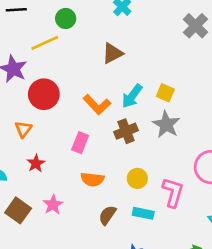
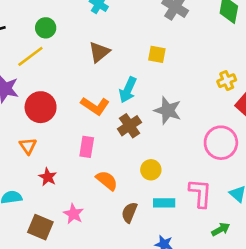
yellow square: (165, 93) -> (157, 54), moved
orange semicircle: (92, 179) -> (107, 180), turned -135
pink L-shape: (173, 192) -> (200, 193), moved

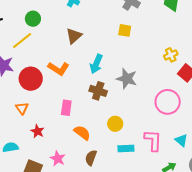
yellow square: (157, 54) -> (125, 30), moved
orange L-shape: (95, 106) -> (59, 68), moved
brown cross: (129, 126) -> (98, 91), turned -36
brown semicircle: (129, 212) -> (91, 158), moved

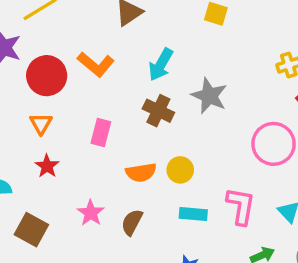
orange triangle: (22, 108) -> (41, 124), moved
orange semicircle: (82, 133) -> (141, 172), moved, turned 126
pink star: (58, 159) -> (91, 213), moved

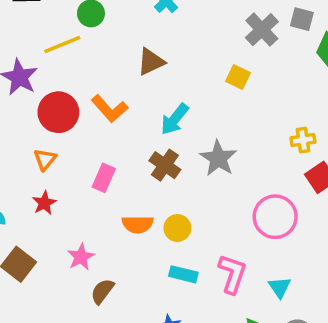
brown semicircle: (132, 222) -> (102, 291), moved

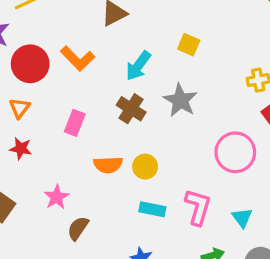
yellow square: (238, 77) -> (189, 45), moved
red star: (44, 203) -> (21, 149), turned -30

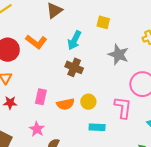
gray star: (180, 100) -> (118, 55), moved
pink rectangle: (75, 123) -> (41, 97), moved
pink L-shape: (198, 207) -> (123, 107), moved

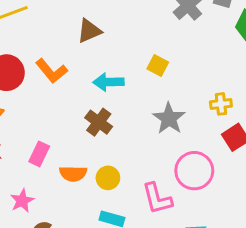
cyan arrow: (74, 40) -> (108, 82), turned 48
pink L-shape: (123, 107) -> (157, 198), turned 145

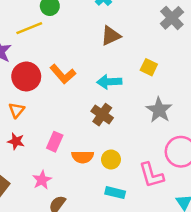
brown triangle: (89, 31) -> (111, 36), moved

